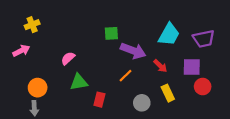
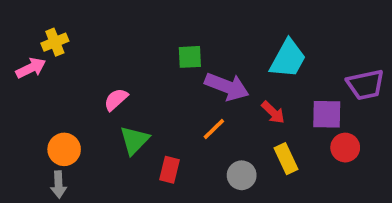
purple trapezoid: (204, 39) -> (366, 85), moved
pink arrow: (21, 51) -> (31, 68), moved
green triangle: (79, 82) -> (134, 140), turned -36

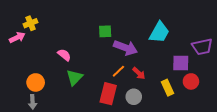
pink semicircle: (116, 99) -> (64, 55), turned 80
red arrow: (273, 112) -> (139, 73), moved
yellow rectangle: (286, 159) -> (167, 88), moved
red rectangle: (170, 170) -> (108, 94), moved, size x1.5

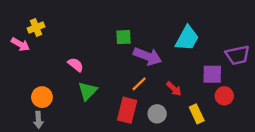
pink arrow: (17, 37) -> (20, 44), turned 56
red arrow: (139, 73) -> (174, 89), moved
yellow rectangle: (167, 88) -> (197, 114), moved

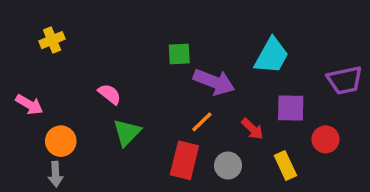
pink arrow: (20, 44) -> (29, 105), moved
purple square: (212, 74) -> (291, 108), moved

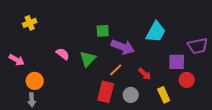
purple square: (291, 108) -> (177, 62), moved
green triangle: (127, 132) -> (88, 59), moved

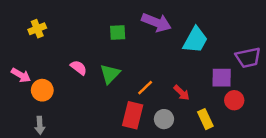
green square: (103, 31) -> (118, 32), moved
purple arrow: (123, 47) -> (156, 22), moved
orange circle: (35, 81) -> (42, 90), moved

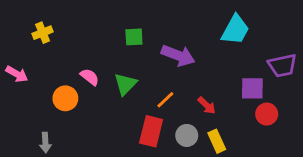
purple arrow: (156, 22) -> (178, 55), moved
cyan trapezoid: (195, 40) -> (235, 30), moved
pink arrow: (21, 75) -> (17, 74), moved
orange circle: (42, 90) -> (65, 98), moved
yellow rectangle: (205, 119) -> (217, 141), moved

